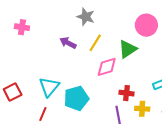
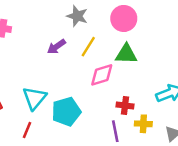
pink circle: (146, 25) -> (124, 18), moved
purple arrow: (68, 43) -> (56, 47), turned -63
green triangle: (128, 49) -> (126, 54), turned 36

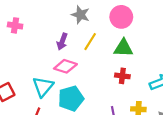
purple arrow: (56, 47) -> (62, 42), turned -35
pink diamond: (102, 75) -> (65, 66), moved, turned 35
red cross: (125, 105) -> (122, 76), moved

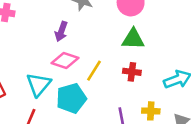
yellow line: (90, 42) -> (94, 71), moved

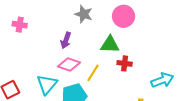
green triangle: (133, 39) -> (110, 45), moved
red cross: (132, 72) -> (125, 63), moved

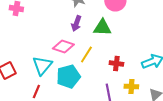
purple arrow: (66, 40) -> (76, 24), moved
red cross: (125, 63) -> (116, 64), moved

